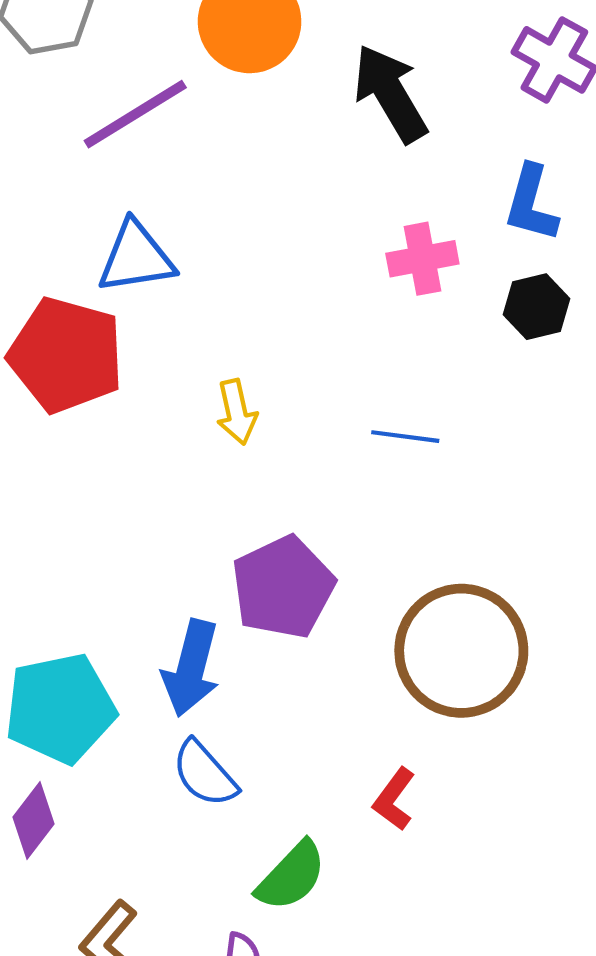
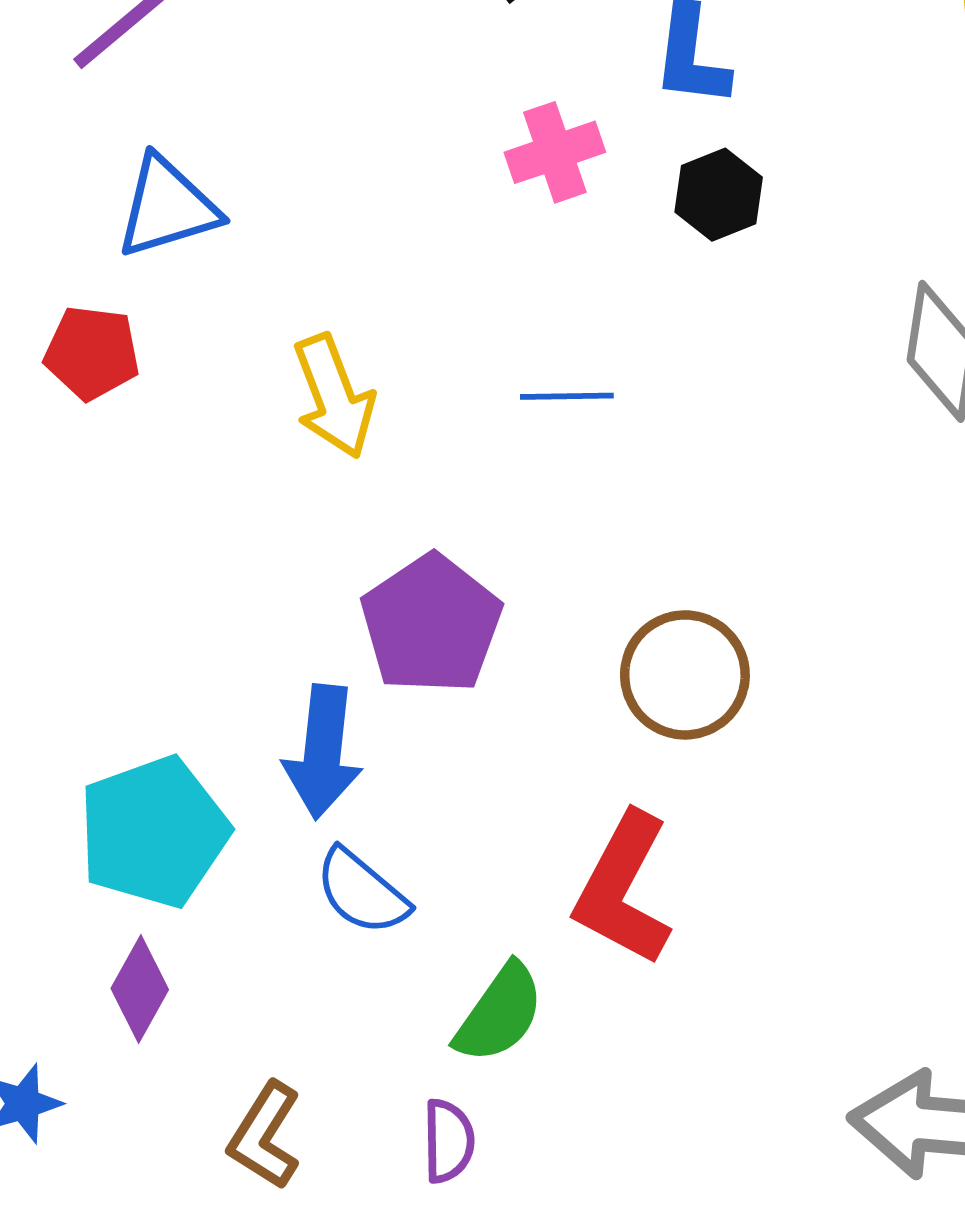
red pentagon: (66, 355) -> (92, 353), size x0.6
yellow arrow: (237, 412) -> (334, 396), size x1.4
brown circle: (461, 651) -> (685, 675), size x0.7
red L-shape: (394, 799) -> (623, 889), size x1.8

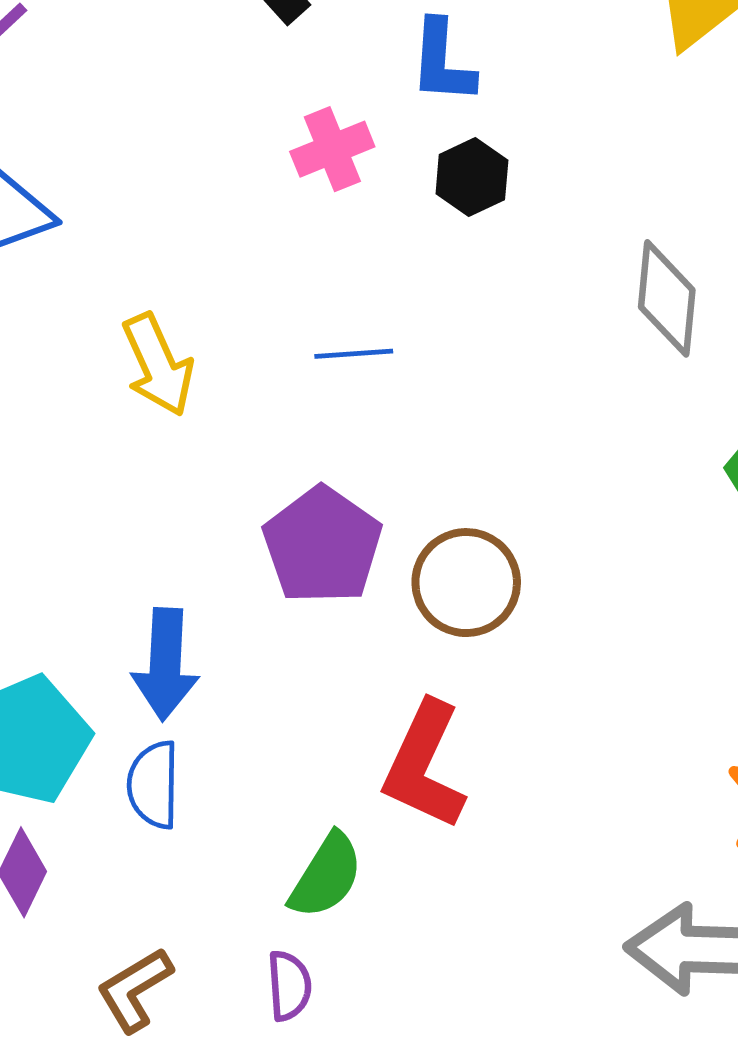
purple pentagon: (431, 624) -> (322, 545), moved
blue semicircle: (362, 892) -> (153, 785), moved, turned 54
brown L-shape: (265, 1136) -> (135, 990), turned 30

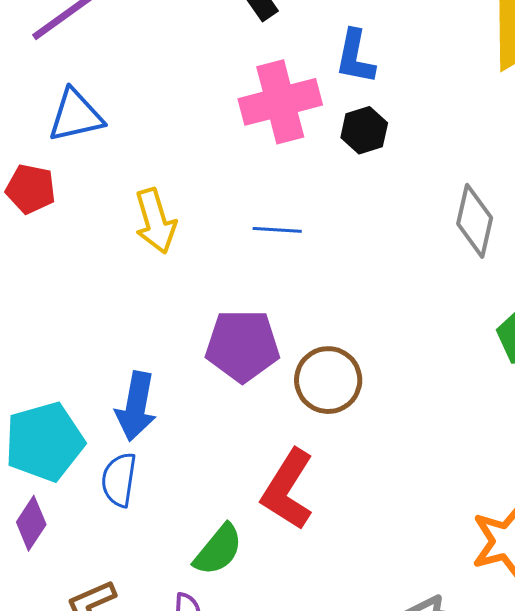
pink cross: (332, 149) -> (280, 102), size x1.6
purple pentagon: (322, 545) -> (242, 346), turned 30

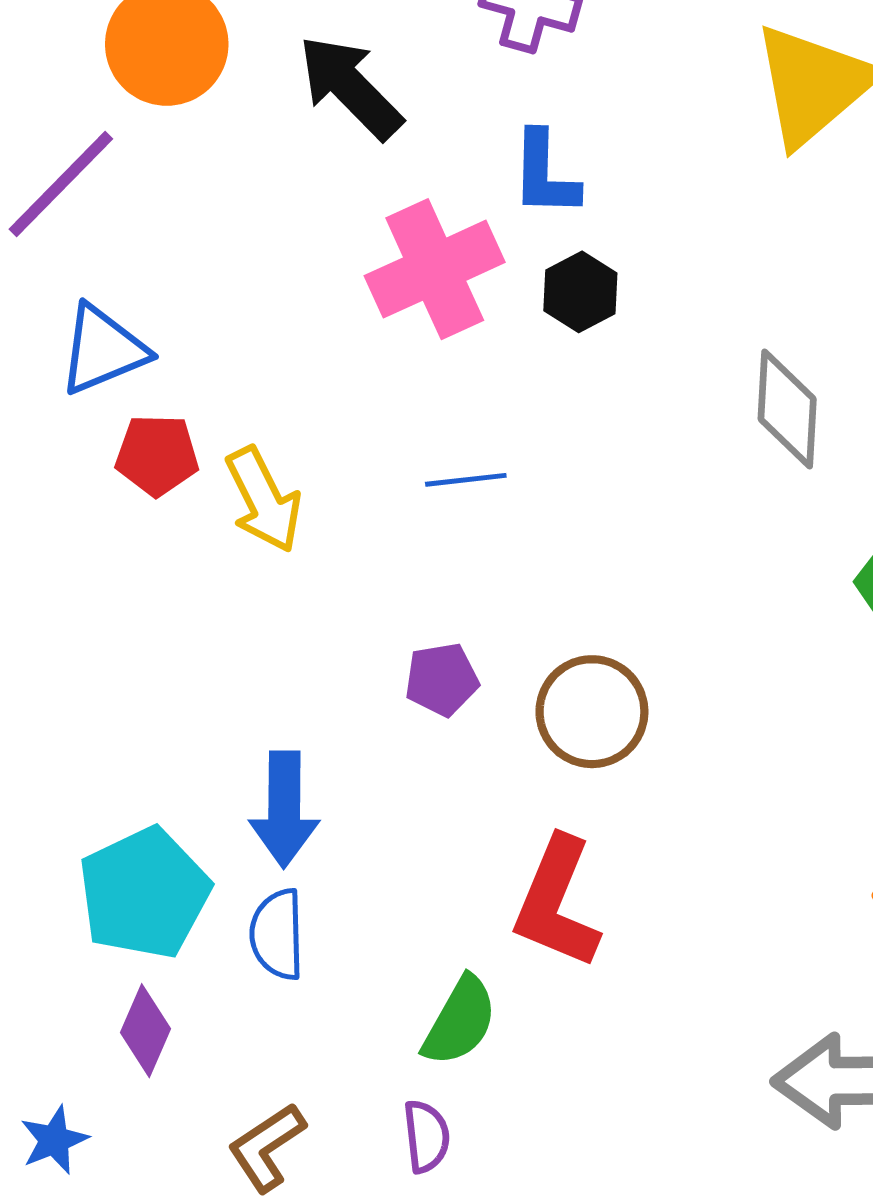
red pentagon: (31, 189) -> (157, 455), moved
purple pentagon: (242, 346) -> (442, 679), size x0.6

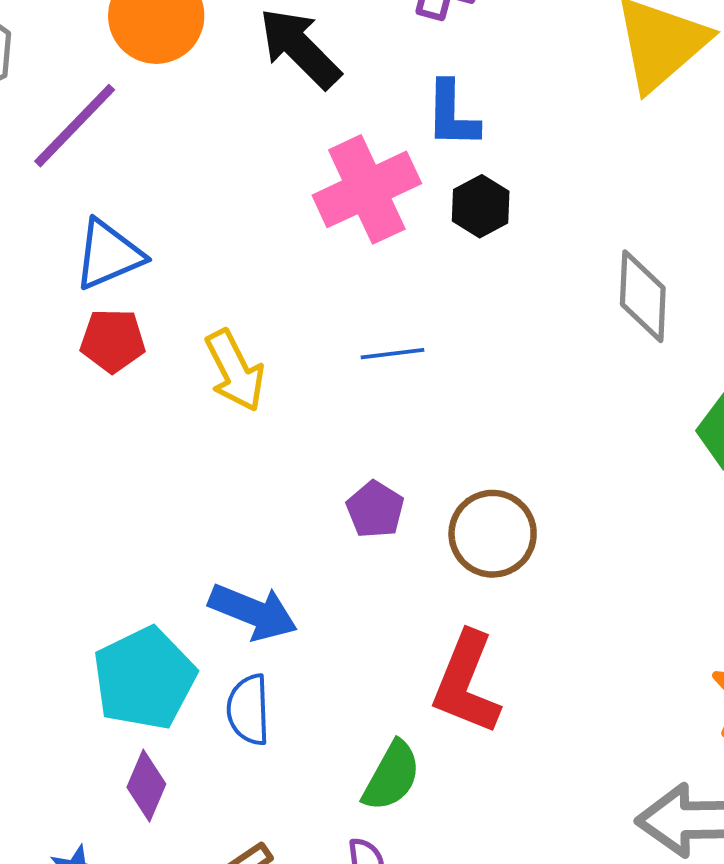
red pentagon: (157, 455) -> (113, 341), moved
purple pentagon: (442, 679) -> (375, 510), turned -30
blue arrow: (284, 809) -> (253, 612), turned -68

